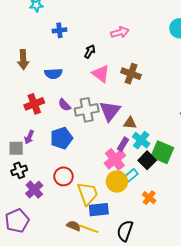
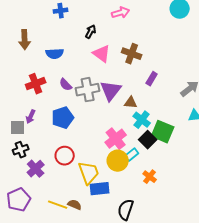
purple rectangle: (123, 144) -> (152, 79), moved
yellow line: (89, 229) -> (58, 205), moved

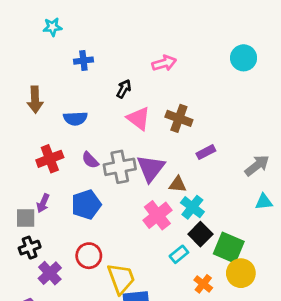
purple rectangle: (152, 79) -> (206, 152), turned 32
green square: (163, 132) -> (229, 248), moved
pink cross: (116, 139) -> (157, 215), moved
yellow circle: (118, 161) -> (241, 273), moved

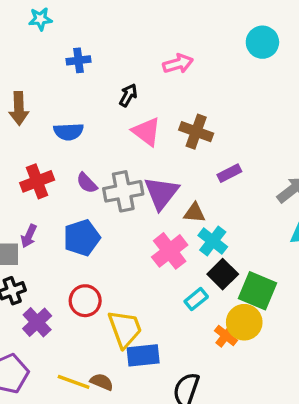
cyan circle: (244, 58) -> (262, 42), moved
yellow circle: (241, 273) -> (244, 322), moved

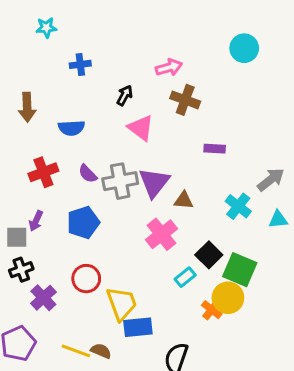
brown cross: (196, 132) -> (185, 100), moved
purple rectangle: (229, 173) -> (215, 149), moved, turned 30
cyan cross: (213, 241) -> (238, 206), moved

